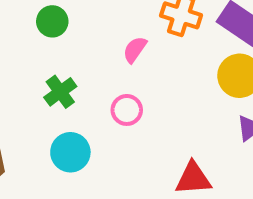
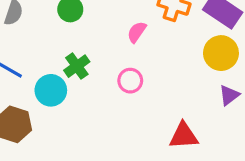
cyan circle: (70, 152) -> (51, 90), moved

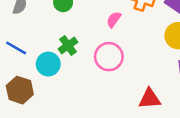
pink circle: (130, 81) -> (109, 57), size x1.5

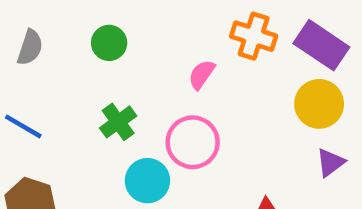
cyan circle: (48, 64) -> (147, 181), moved

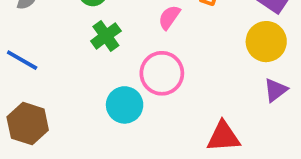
green cross: (118, 122) -> (106, 36), moved

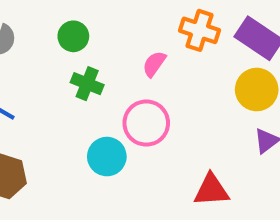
green cross: (106, 36) -> (87, 84), turned -32

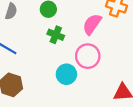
pink semicircle: (154, 64) -> (92, 24), size x1.5

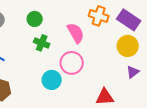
pink semicircle: (92, 24) -> (76, 33), turned 115

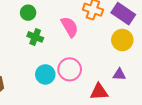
pink circle: (72, 63) -> (70, 69), moved
purple triangle: (133, 72) -> (119, 74), moved, turned 40

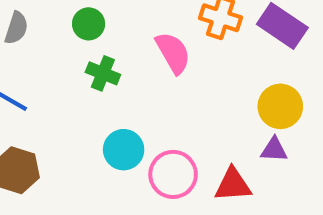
yellow circle: (122, 40) -> (280, 106), moved
pink circle: (70, 69) -> (173, 174), moved

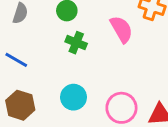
cyan circle: (124, 150) -> (74, 97), moved

